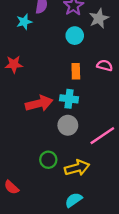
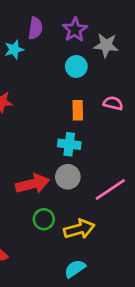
gray star: (99, 18) -> (106, 45), turned 30
red arrow: (39, 103) -> (32, 184), moved

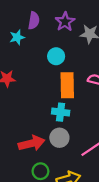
cyan circle: (76, 66) -> (56, 56), moved
orange rectangle: (78, 110) -> (67, 85), size x1.6

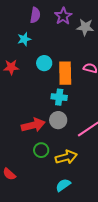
cyan star: (17, 37) -> (24, 39), moved
cyan circle: (56, 56) -> (44, 63), moved

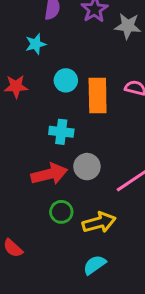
cyan cross: (59, 97) -> (61, 132), moved

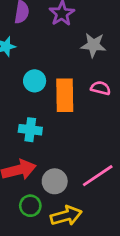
gray star: (128, 26) -> (93, 45), moved
gray circle: (87, 167) -> (55, 181), moved

